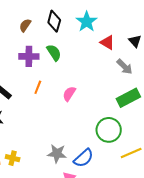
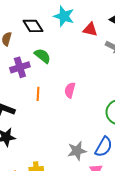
black diamond: (54, 21) -> (33, 26), turned -30

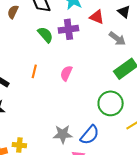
purple cross: (20, 67) -> (68, 29), moved

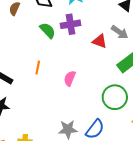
red triangle: (97, 17) -> (100, 41), moved
pink semicircle: (66, 73) -> (70, 78), moved

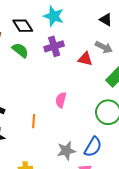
green semicircle: (48, 30) -> (20, 50), moved
orange line: (38, 67) -> (34, 121), moved

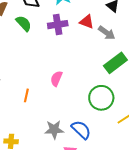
red triangle: (85, 59) -> (87, 22), moved
blue semicircle: (93, 147) -> (81, 130), turned -85

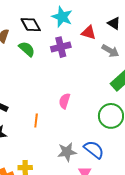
red triangle: (87, 22) -> (89, 33), moved

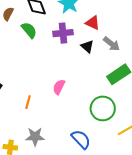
black triangle: (114, 23) -> (87, 46), moved
gray star: (67, 152) -> (35, 137), moved

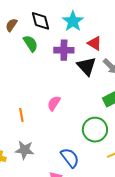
black triangle: (87, 46) -> (87, 66), size x1.5
orange line: (28, 102) -> (21, 115), turned -32

